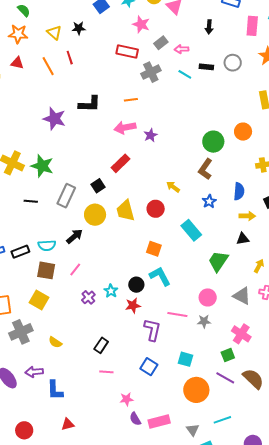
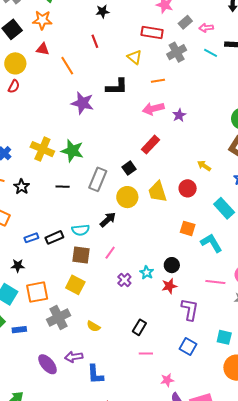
yellow triangle: (54, 32) -> (134, 57), moved
orange line: (48, 66) -> (67, 66), moved
cyan L-shape: (160, 276) -> (211, 243), moved
pink line: (177, 314) -> (215, 282), moved

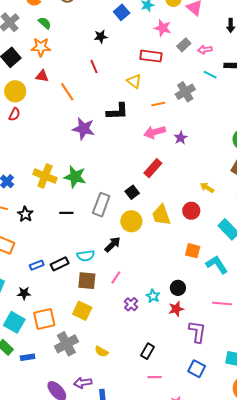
gray cross: (177, 52) -> (185, 92), moved

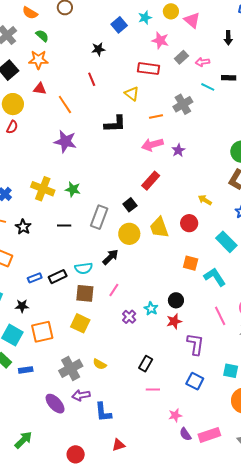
purple star: (84, 129) -> (65, 141), moved
green star: (75, 177) -> (73, 189), size x0.7
pink line: (222, 303) -> (220, 316), turned 60
gray cross: (66, 344) -> (71, 368), moved

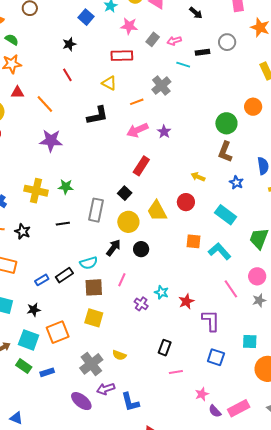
black arrow: (228, 38) -> (196, 13), turned -40
black circle: (176, 300) -> (141, 249), moved

